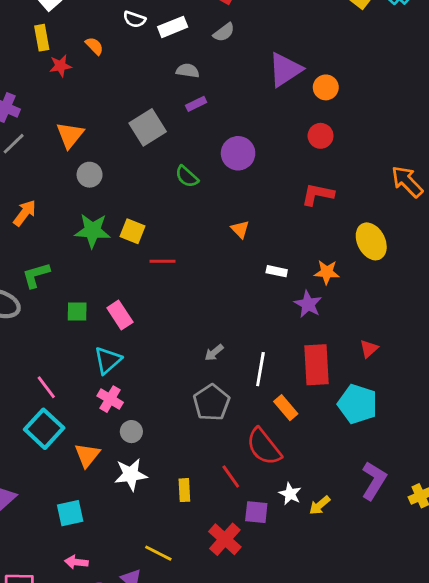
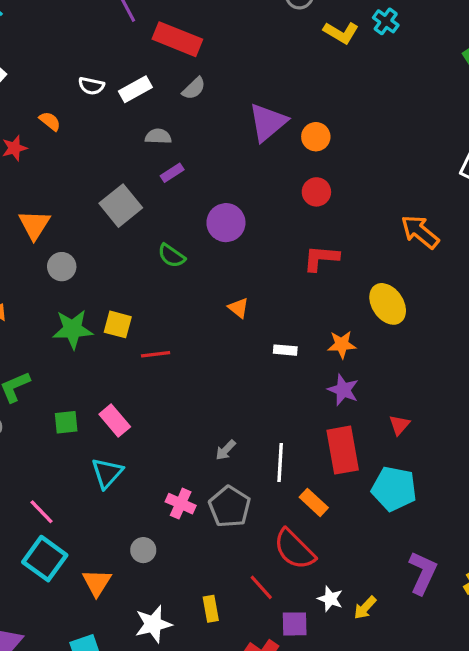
purple star: (308, 304) -> (343, 390), moved
pink cross: (110, 399) -> (181, 504), moved
white star: (131, 474) -> (153, 624), moved

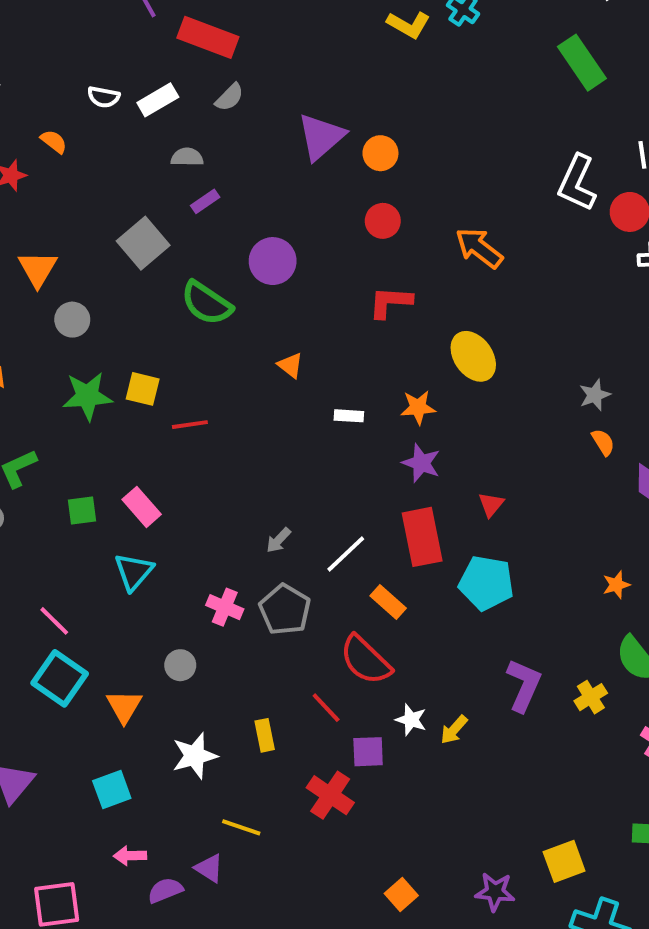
orange arrow: (420, 232) -> (479, 248), moved
green semicircle: (171, 256) -> (207, 303), size x1.5
white line: (280, 463) -> (346, 554), turned 45

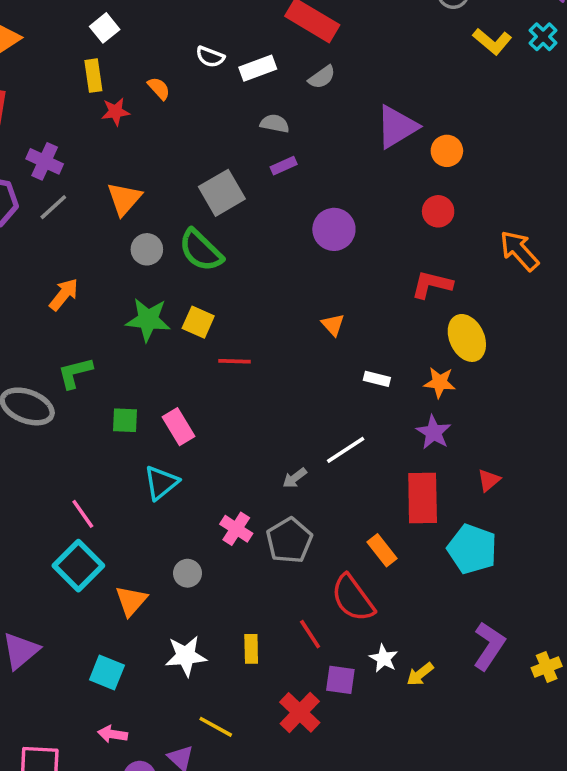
green semicircle: (207, 303) -> (201, 250), moved
yellow ellipse: (473, 356) -> (467, 338), moved
white line: (346, 554) -> (346, 450), moved
cyan square: (112, 789) -> (107, 672), turned 32

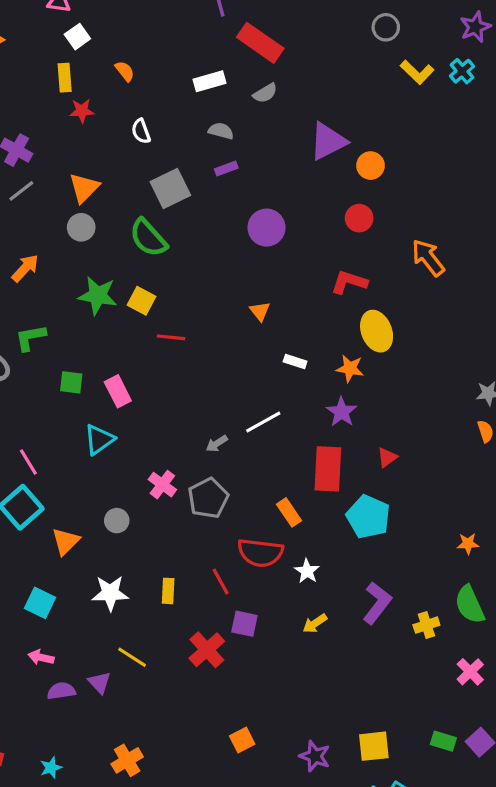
white semicircle: (210, 57) -> (141, 131), moved, turned 45
orange semicircle: (159, 88) -> (125, 71), moved
gray circle: (147, 249) -> (81, 227), moved
red semicircle: (353, 598) -> (260, 553), turned -51
white star: (384, 658) -> (307, 571), moved

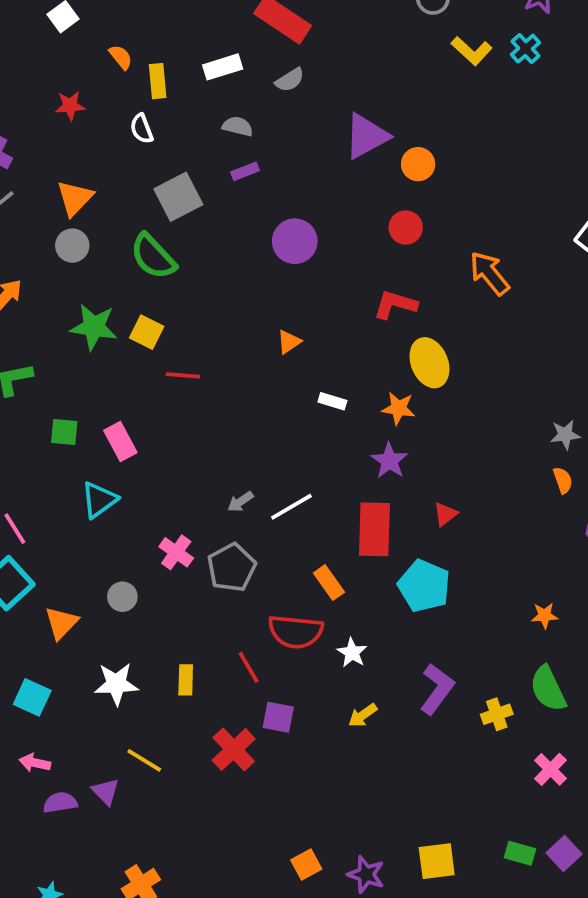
yellow rectangle: (65, 78) -> (158, 81), moved
orange triangle: (260, 311) -> (289, 342), turned 35
white line: (263, 422) -> (291, 507), moved
orange square: (242, 740) -> (306, 865), moved

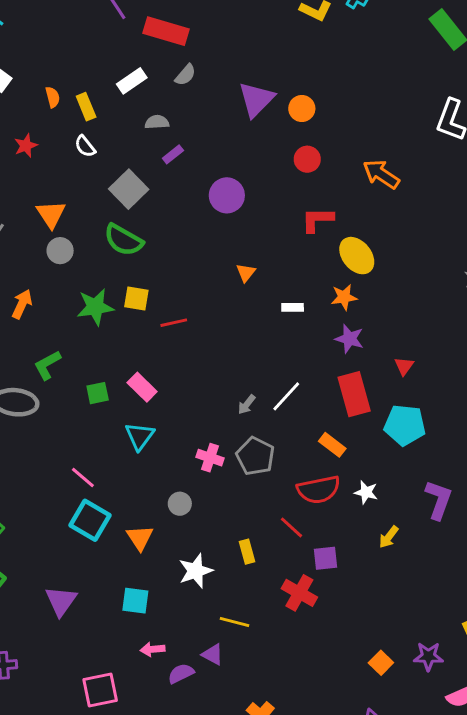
orange semicircle: (121, 57) -> (53, 97), turned 42

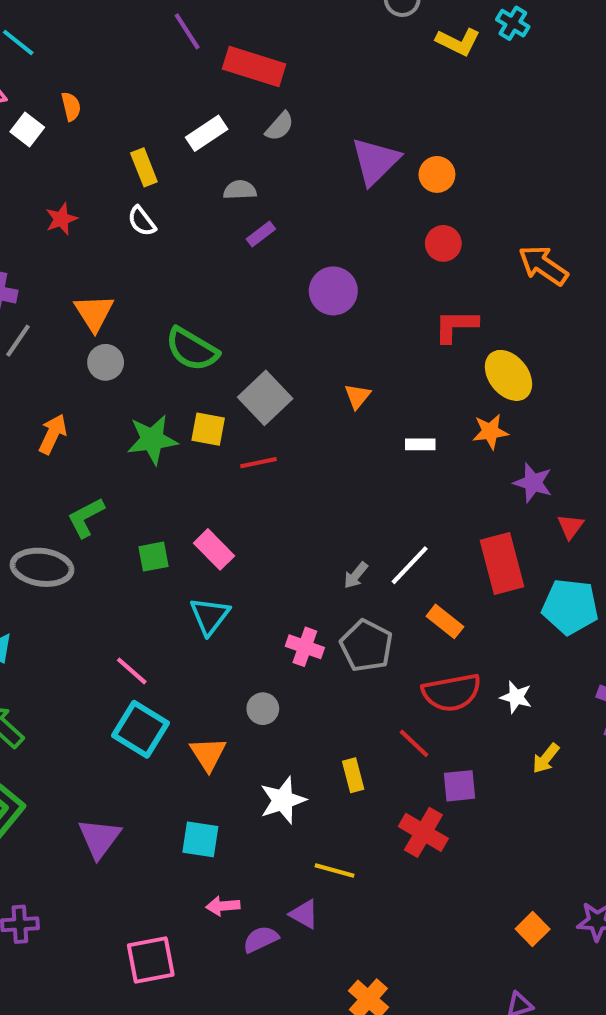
orange semicircle: (53, 97) -> (71, 106), moved
gray square: (129, 189) -> (265, 398), moved
purple star: (349, 339) -> (533, 483), moved
orange rectangle: (332, 445) -> (445, 621), moved

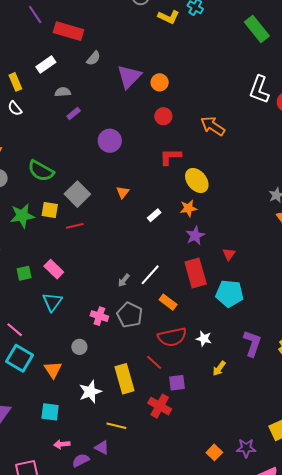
gray semicircle: (280, 126) -> (93, 58), moved
white rectangle: (420, 444) -> (154, 215), turned -40
purple star: (533, 483) -> (195, 236), moved, turned 30
yellow rectangle: (353, 775) -> (124, 379), size x1.8

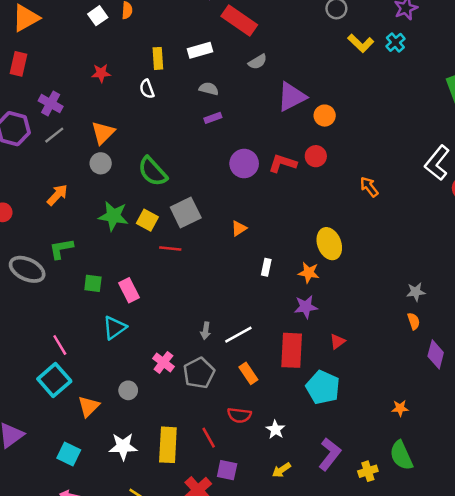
orange arrow: (213, 126) -> (369, 187), size x0.7
red L-shape: (170, 157) -> (282, 163), moved
white rectangle: (154, 215) -> (266, 267), turned -56
gray arrow: (124, 280) -> (206, 331), turned -48
red semicircle: (172, 337) -> (239, 415), size x0.7

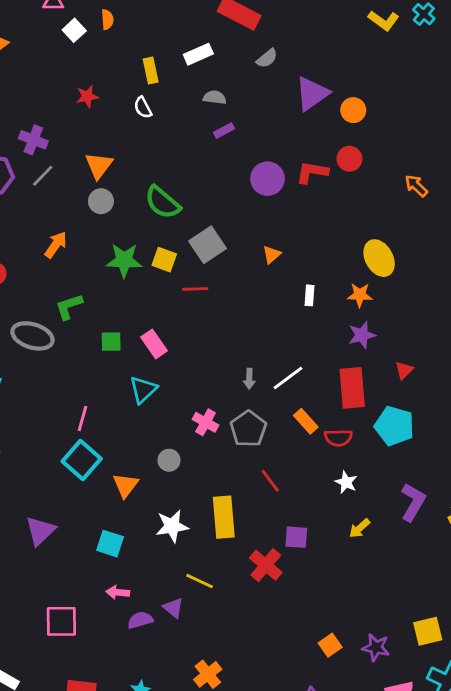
pink line: (60, 345) -> (82, 418), turned 55
red semicircle: (239, 415) -> (338, 438), moved
red line: (209, 438) -> (270, 481), moved

